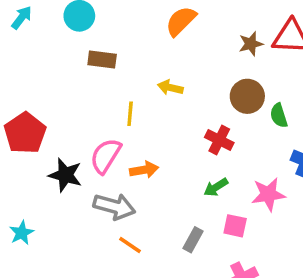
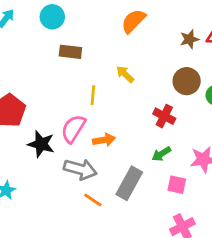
yellow arrow: (170, 88) -> (125, 74), turned 30
gray rectangle: (193, 240) -> (129, 183), moved, size x1.6

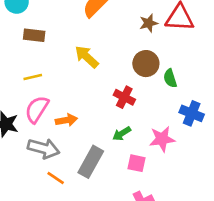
yellow arrow: (125, 74) -> (87, 57), size x1.4
yellow line: (93, 95) -> (33, 77), moved, turned 72

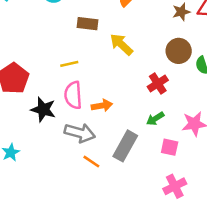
brown rectangle: (34, 35) -> (88, 24), moved
red cross: (124, 97) -> (158, 83), turned 30
pink semicircle: (37, 109) -> (73, 95), turned -36

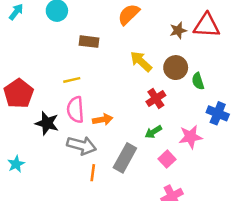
yellow arrow: (121, 44) -> (141, 61), moved
pink square: (170, 147) -> (167, 159), turned 35
orange line: (91, 162) -> (93, 173), turned 63

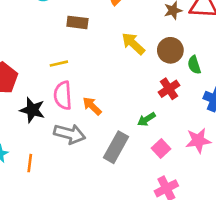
red cross: (156, 98) -> (169, 89), moved
orange arrow: (103, 120) -> (92, 106), turned -126
pink star: (191, 137) -> (198, 141), moved
orange line: (93, 173) -> (30, 163), moved

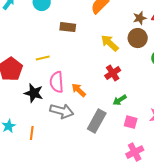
brown circle: (170, 50) -> (138, 38), moved
yellow line: (59, 64) -> (43, 58), moved
red cross: (169, 89) -> (113, 73), moved
pink square: (161, 148) -> (131, 122), turned -32

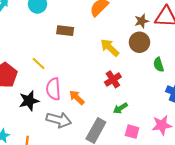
yellow line: (43, 58) -> (39, 64), turned 56
black star: (34, 93) -> (29, 101), turned -30

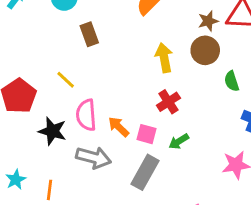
brown rectangle: (65, 31) -> (89, 34), moved, turned 63
yellow arrow: (110, 48) -> (164, 58), turned 36
black star: (29, 101) -> (52, 131), turned 30
pink square: (132, 132) -> (146, 134), moved

